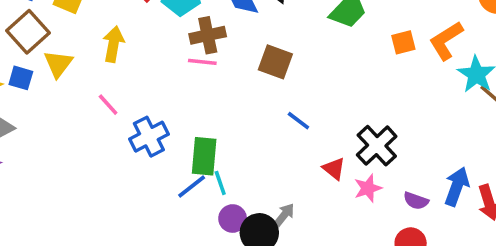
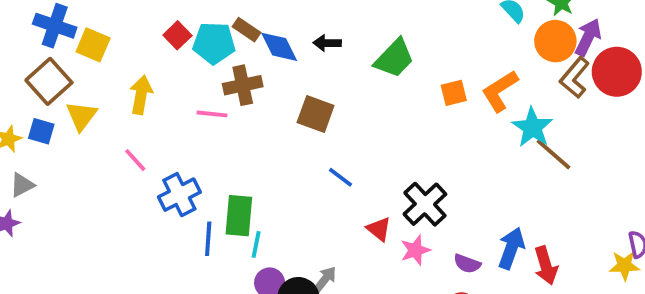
pink line: (202, 62) -> (212, 114), moved
cyan line: (220, 183) -> (256, 244), turned 30
blue line: (192, 186) -> (208, 239), moved, turned -48

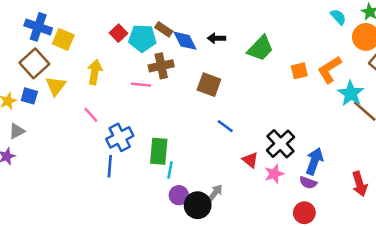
blue line: (208, 239) -> (110, 166), moved
blue arrow: (511, 248) -> (314, 161), moved

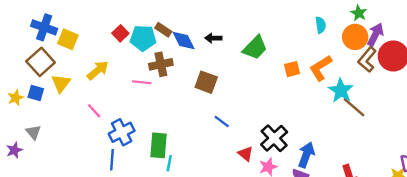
cyan semicircle: (338, 17) -> (321, 25), moved, turned 35
yellow arrow: (95, 72) -> (98, 70), turned 40
gray triangle: (17, 131) -> (33, 132), moved, turned -42

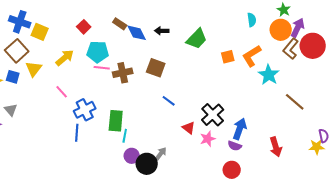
cyan pentagon: (143, 38) -> (98, 52), moved
brown cross: (161, 64) -> (123, 73), moved
brown line: (354, 107) -> (295, 102), moved

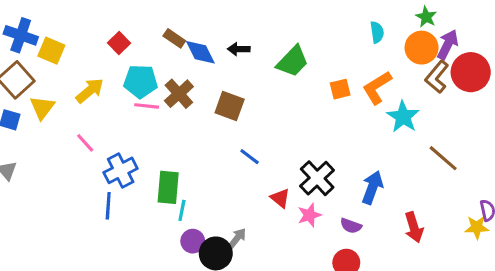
brown cross: (123, 73) -> (179, 94), moved, turned -30
blue arrow: (240, 129) -> (372, 187), moved

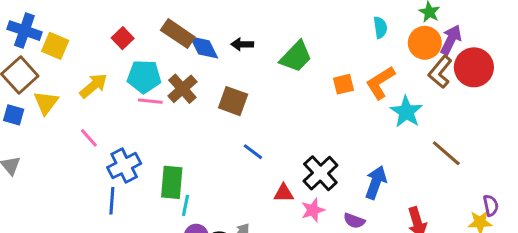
brown rectangle: (174, 38) -> (178, 34), size x1.5
red triangle: (280, 198) -> (284, 193), turned -40

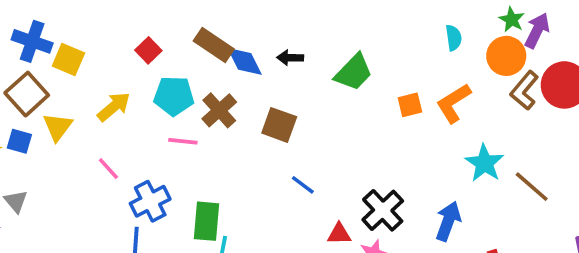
purple arrow: (451, 40) -> (537, 30), moved
pink line: (150, 101) -> (183, 141), moved
cyan star: (406, 112) -> (484, 163), moved

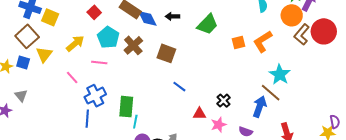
cyan pentagon: (174, 96) -> (108, 37), turned 30
pink line: (183, 141) -> (99, 63), moved
brown line: (532, 187) -> (271, 93), moved
black cross: (383, 210) -> (224, 101), size x0.6

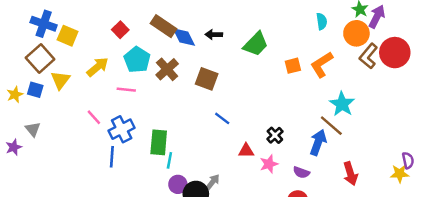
pink line: (72, 78) -> (94, 117), moved

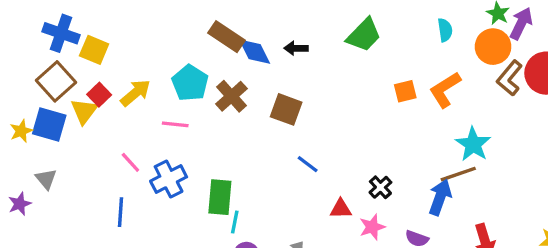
red square: (120, 30) -> (99, 95), moved
green trapezoid: (256, 44) -> (364, 35), moved
blue square: (35, 90) -> (49, 124), size x1.5
brown line: (331, 126) -> (458, 174), turned -60
blue line: (112, 157) -> (121, 212), moved

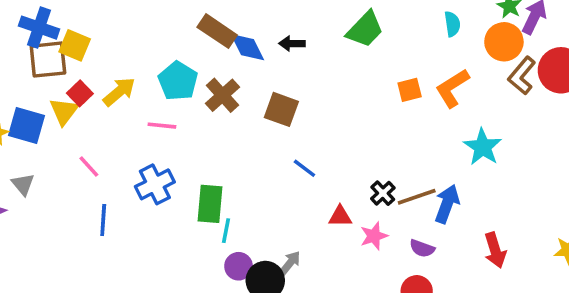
brown square: (56, 81) -> (48, 60), moved, turned 36
pink line: (130, 162) -> (89, 166), moved
brown line: (458, 174) -> (417, 197), moved

